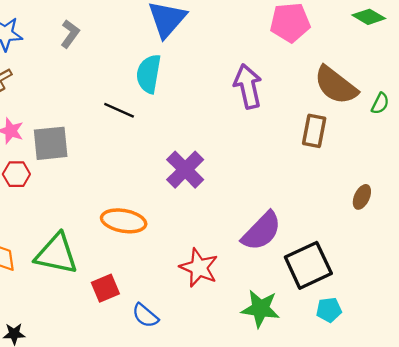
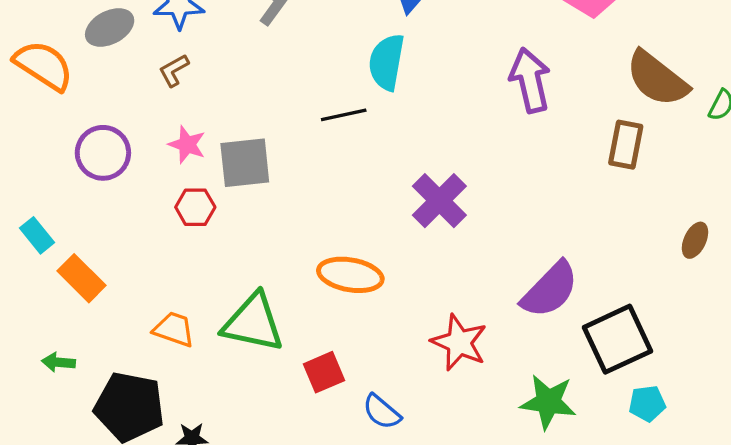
black line: (119, 110) -> (344, 115), turned -36

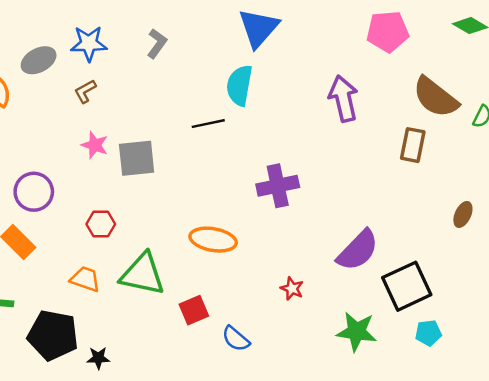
purple circle: (103, 153) -> (34, 192), moved
purple cross: (439, 201) -> (278, 186), turned 33
red hexagon: (195, 207) -> (101, 224), moved
red star: (459, 342) -> (292, 289), size x0.6

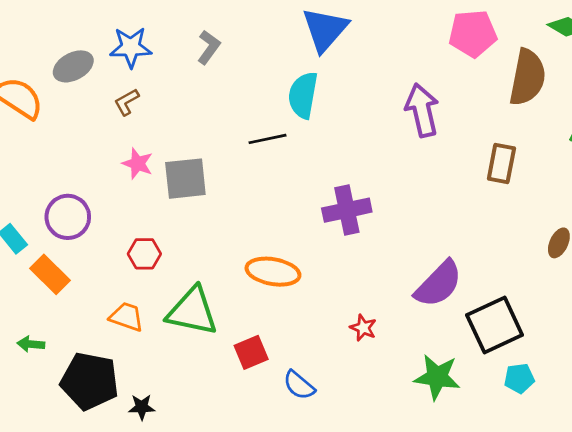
brown semicircle: (435, 97) -> (527, 77), moved, turned -117

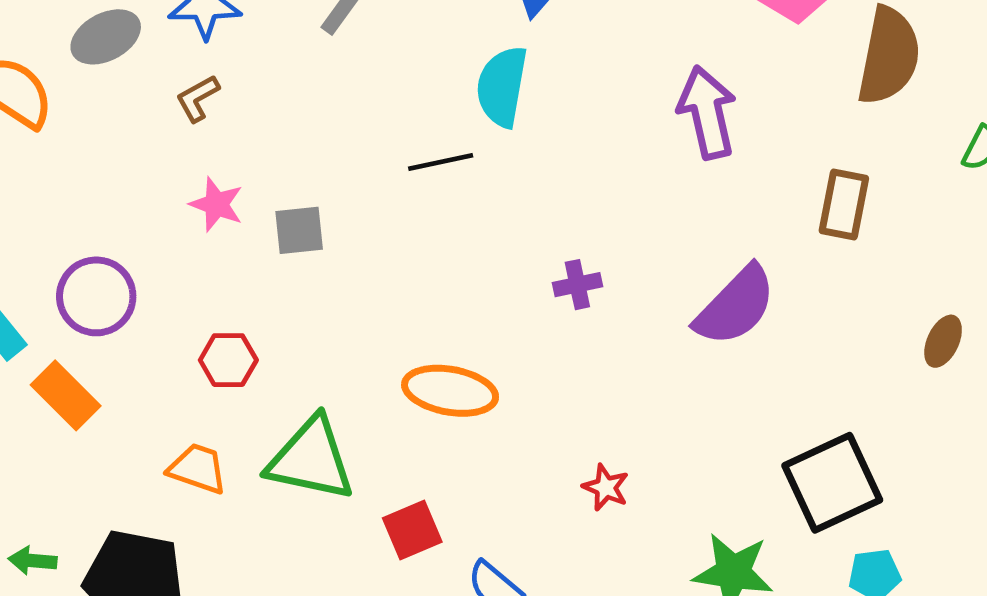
gray square: (185, 179) -> (299, 230), size x0.7
purple cross: (347, 210) -> (577, 285), size x0.6
purple semicircle: (439, 284) -> (735, 306), moved
green arrow: (31, 344) -> (33, 561), moved

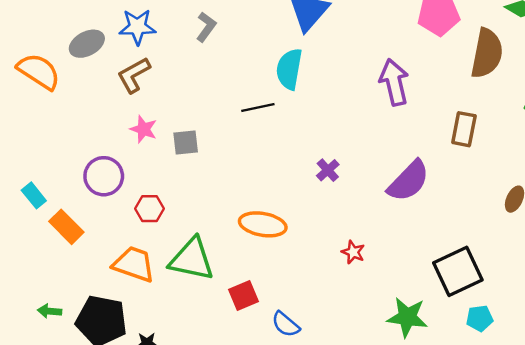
brown L-shape: (198, 98) -> (134, 75), size x1.5
purple cross: (577, 285) -> (328, 170), turned -30
purple circle: (96, 296) -> (104, 176), moved
orange trapezoid: (198, 469) -> (134, 264), size x1.4
red star: (606, 487) -> (353, 252), moved

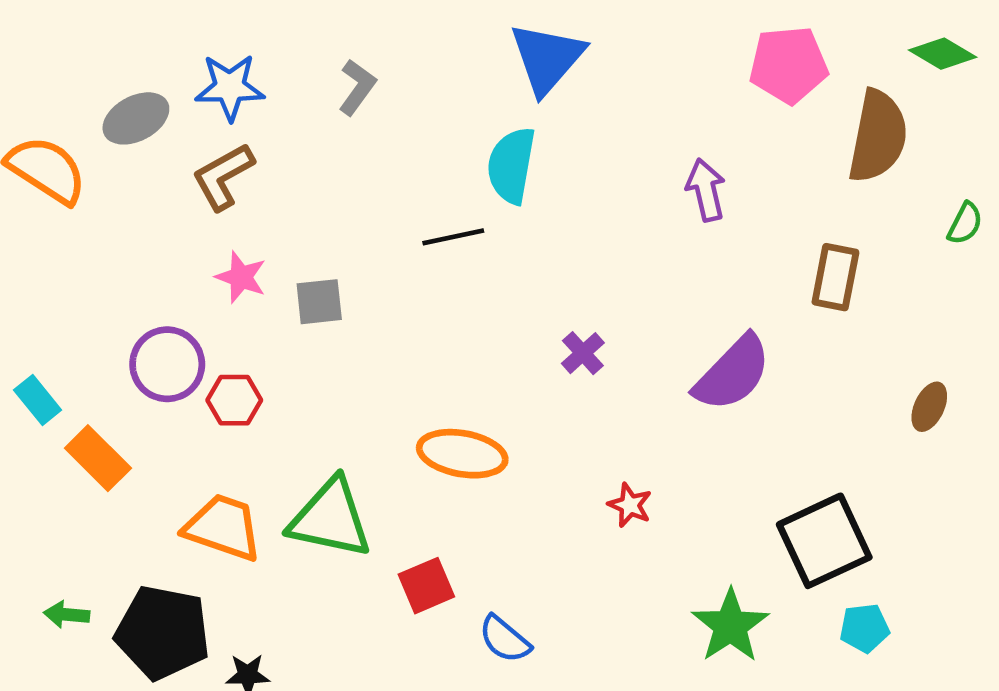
purple arrow: (394, 82) -> (706, 190), size x0.7
red hexagon: (149, 209) -> (234, 400), moved
green star: (407, 317) -> (730, 626), turned 30

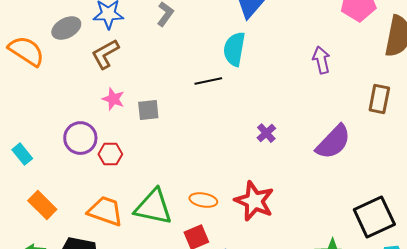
orange ellipse: (462, 454) -> (203, 200), moved, size x0.7
orange rectangle: (98, 458) -> (42, 205), moved
red star: (630, 505) -> (254, 201), moved, size x2.0

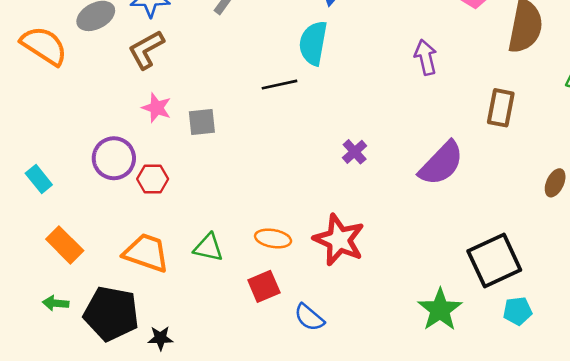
green triangle: (153, 207) -> (208, 248), size x0.6

